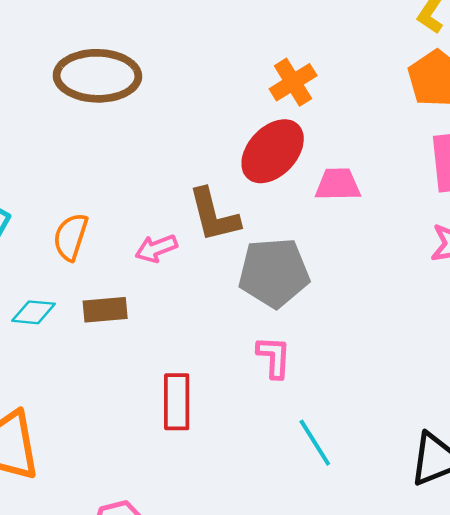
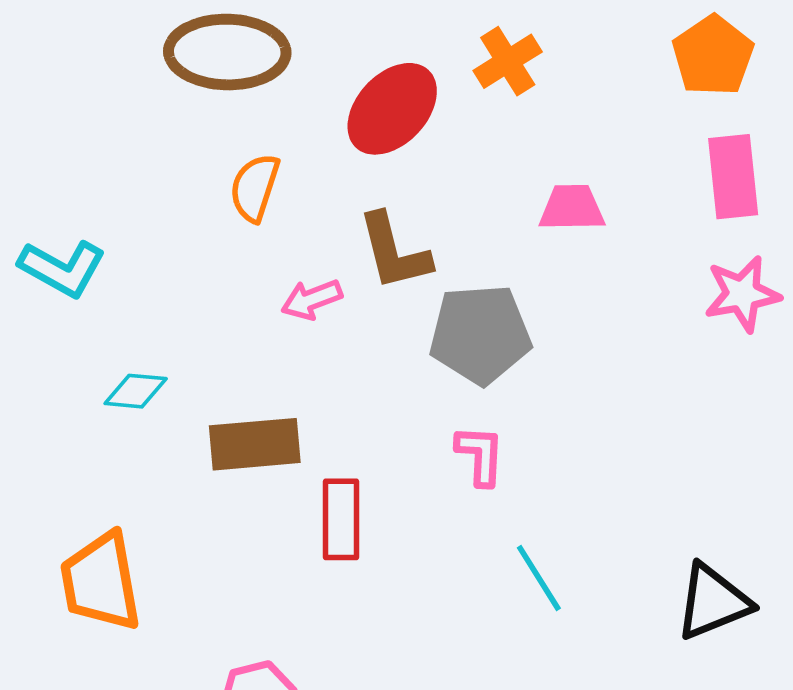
red ellipse: (273, 151) -> (392, 109), moved
orange semicircle: (71, 237) -> (255, 188), moved
brown rectangle: (105, 310) -> (255, 444), moved, size x1.4

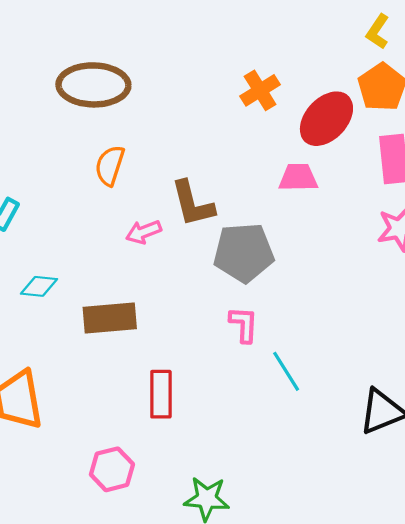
red ellipse: (392, 109) -> (326, 119), moved
red rectangle: (341, 519) -> (161, 394), moved
cyan line: (539, 578) -> (286, 371), moved

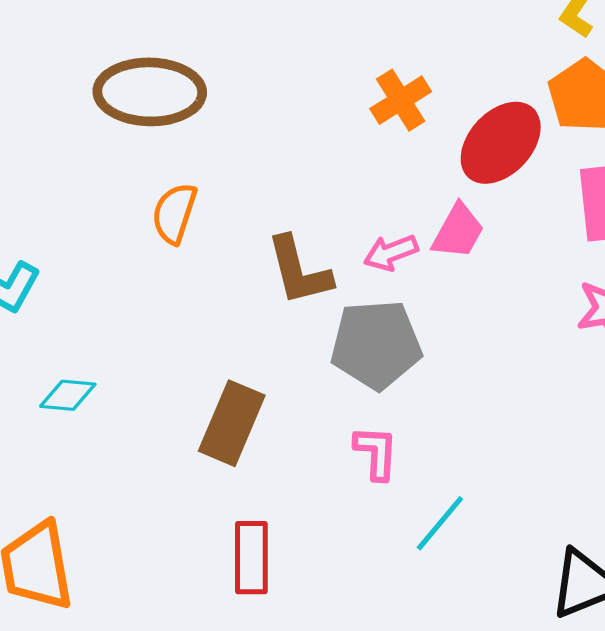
pink trapezoid: (298, 177) -> (458, 231), turned 120
pink arrow: (144, 232) -> (391, 253), moved
brown rectangle: (110, 318) -> (232, 423), moved, turned -62
cyan line: (286, 371) -> (440, 523), turned 72

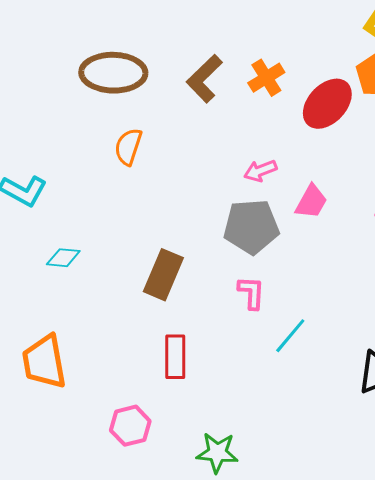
pink trapezoid: (458, 231) -> (311, 202), moved
brown L-shape: (299, 271) -> (204, 79), moved, turned 60

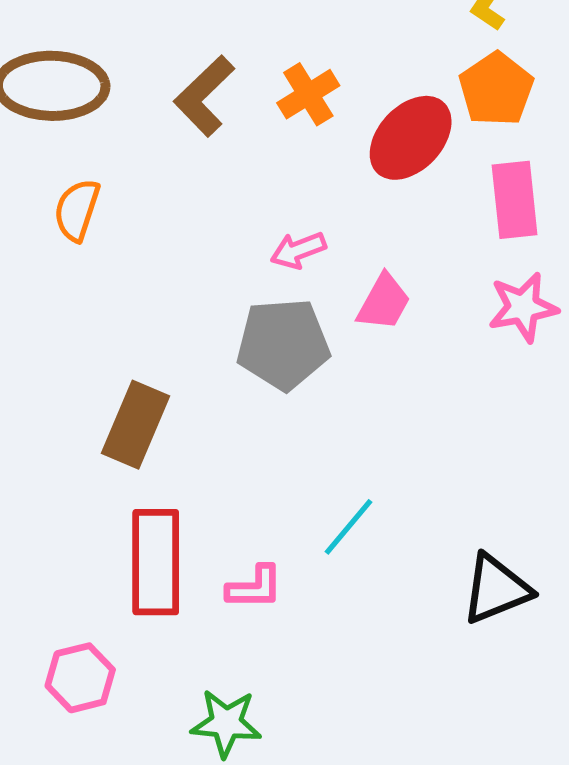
pink L-shape: (251, 293) -> (255, 587), moved, turned 87
red rectangle: (175, 357) -> (156, 562), size x1.4

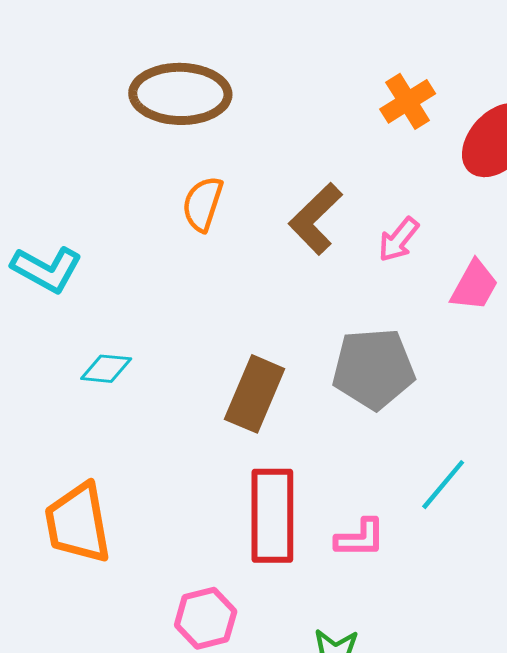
brown L-shape: (204, 96) -> (315, 219), moved
pink arrow: (298, 250) -> (399, 240), turned -30
gray pentagon: (283, 344) -> (373, 369), moved

